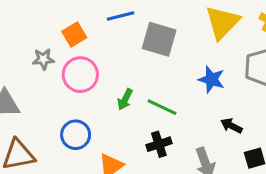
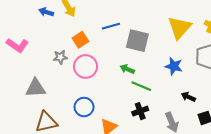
green arrow: (125, 99) -> (127, 69), moved, turned 88

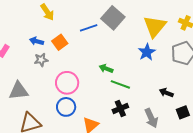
blue arrow: (46, 12) -> (37, 41), moved
gray square: (137, 41) -> (113, 18), moved, turned 30
blue star: (174, 66) -> (147, 52), moved, turned 30
pink circle: (86, 67) -> (67, 83), moved

